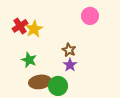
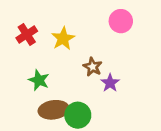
yellow star: (34, 29) -> (63, 39), moved
purple star: (70, 65) -> (110, 83), moved

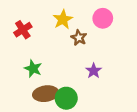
yellow star: (63, 39) -> (63, 19), moved
brown star: (93, 67) -> (79, 38), moved

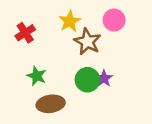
brown star: (79, 38) -> (87, 42), size x1.5
green circle: (66, 98) -> (87, 80), moved

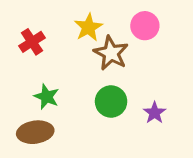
purple star: (104, 78) -> (155, 113), moved
brown ellipse: (51, 104) -> (35, 132), moved

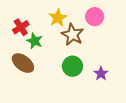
green star: (47, 97) -> (35, 41), moved
brown ellipse: (35, 132) -> (23, 63), moved, turned 45

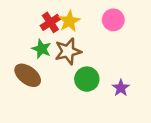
red cross: (21, 27) -> (50, 22), moved
brown star: (72, 35) -> (68, 51), moved, turned 30

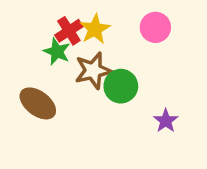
green star: (42, 49) -> (57, 52), moved
green circle: (87, 79) -> (121, 86), moved

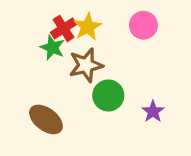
green circle: (121, 86) -> (108, 95), moved
brown ellipse: (38, 103) -> (46, 119), moved

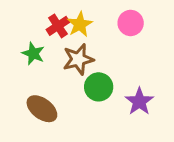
green star: (52, 48) -> (33, 53), moved
purple star: (153, 111) -> (139, 101), size x1.4

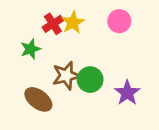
green star: (33, 53) -> (30, 49), turned 30
brown star: (78, 59) -> (66, 76), moved

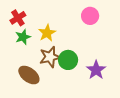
yellow star: (73, 22) -> (47, 33), moved
red cross: (53, 24) -> (18, 18), moved

